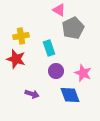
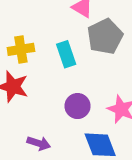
cyan rectangle: (49, 48) -> (66, 54), moved

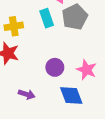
cyan rectangle: (66, 54) -> (47, 18), moved

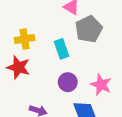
cyan rectangle: (47, 18) -> (62, 49), moved

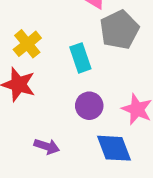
yellow cross: (25, 39) -> (27, 44), turned -30

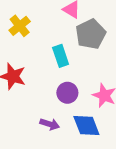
yellow cross: (27, 44) -> (20, 26), moved
purple arrow: (47, 146) -> (50, 124), moved

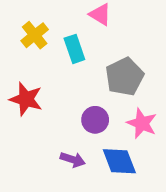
gray pentagon: (91, 34) -> (124, 77), moved
cyan rectangle: (61, 56) -> (74, 49), moved

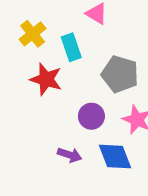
gray pentagon: (124, 77) -> (120, 74), turned -30
red star: (26, 99) -> (46, 79), moved

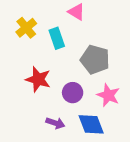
red star: (46, 79) -> (38, 79), moved

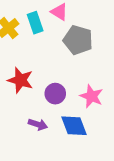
cyan rectangle: (57, 38) -> (35, 23), moved
gray pentagon: (95, 59) -> (78, 40), moved

